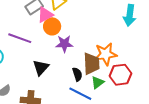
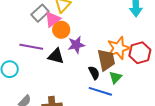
black triangle: (41, 67) -> (56, 56), moved, turned -48
red hexagon: (120, 75) -> (140, 53), moved

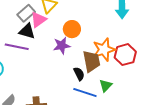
orange circle: (61, 30) -> (72, 29), moved
black triangle: (56, 56) -> (27, 31), moved
green triangle: (115, 77) -> (106, 86), moved

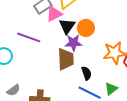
black triangle: (27, 31) -> (67, 26), moved, turned 42
brown trapezoid: (91, 61) -> (66, 59), moved

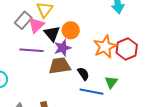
purple line: (29, 37) -> (32, 50), moved
brown trapezoid: (66, 59) -> (60, 66), turned -80

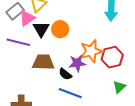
purple star: (63, 48) -> (77, 63), moved
black semicircle: (83, 74) -> (65, 74), turned 152
green triangle: (111, 82) -> (119, 87), moved

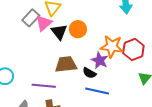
purple line: (18, 42) -> (44, 86), moved
orange star: (91, 51) -> (112, 46), turned 30
purple star: (77, 63) -> (100, 60), turned -30

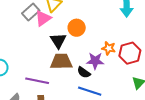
black triangle: (59, 32) -> (58, 41), moved
orange star: (112, 46) -> (109, 48), size x0.6
purple star: (100, 60) -> (95, 61), turned -30

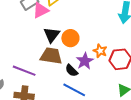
orange circle: (77, 28) -> (70, 38), moved
purple star: (95, 61) -> (85, 61), turned 30

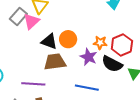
black triangle: (52, 35) -> (49, 41), turned -30
black semicircle: (72, 70) -> (112, 64), moved, size x1.5

